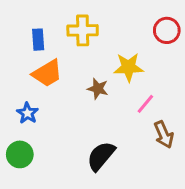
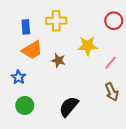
brown star: (98, 89) -> (58, 60), moved
pink line: (145, 104) -> (111, 63), moved
green circle: (20, 154) -> (25, 105), moved

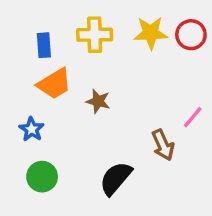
yellow star: (88, 46) -> (151, 33), moved
pink line: (111, 63) -> (193, 117), moved
brown arrow: (112, 92) -> (163, 145), moved

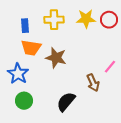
orange trapezoid: (54, 84) -> (31, 48), turned 40
brown star: (98, 101) -> (56, 58), size x1.5
blue star: (32, 129) -> (18, 74), size x1.5

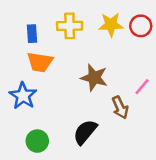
brown star: (56, 58) -> (94, 78), moved
green circle: (24, 101) -> (37, 141), moved

